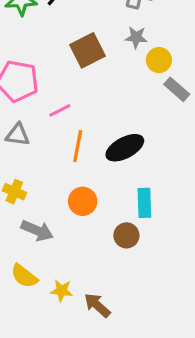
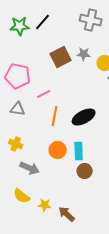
gray star: (136, 37) -> (84, 54), moved
cyan rectangle: (144, 203) -> (79, 151), moved

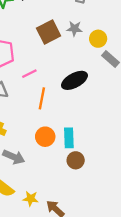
black ellipse: (84, 117) -> (74, 80), moved

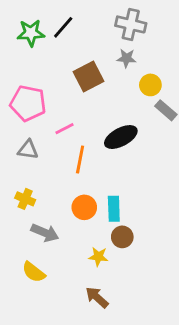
gray star: (74, 29) -> (126, 58), moved
yellow star: (31, 199) -> (98, 257), moved

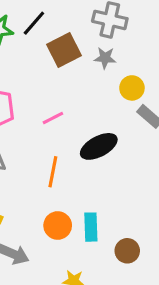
brown square: (89, 77) -> (64, 50), moved
pink line: (65, 129) -> (53, 118), moved
brown circle: (122, 237) -> (127, 251), moved

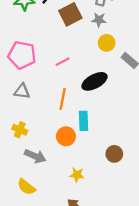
yellow circle: (132, 88) -> (107, 43), moved
cyan rectangle: (91, 227) -> (84, 121), moved

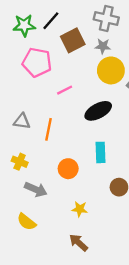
yellow circle: (107, 43) -> (111, 70), size x1.5
pink pentagon: (22, 55) -> (37, 62), moved
orange line: (63, 99) -> (49, 129), moved
cyan rectangle: (84, 121) -> (100, 152), moved

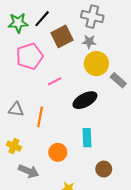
pink pentagon: (37, 62) -> (30, 56), turned -30

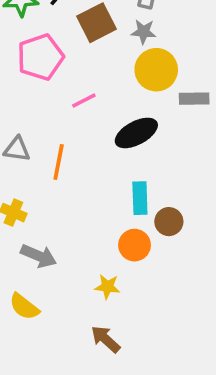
gray rectangle: (118, 80) -> (194, 99), turned -42
orange circle: (58, 152) -> (135, 245), moved
brown circle: (104, 169) -> (169, 222), moved

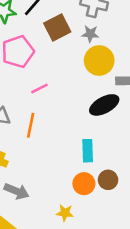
pink line: (84, 100) -> (39, 88), moved
black ellipse: (136, 133) -> (104, 105), moved
brown circle: (169, 222) -> (108, 180), moved

